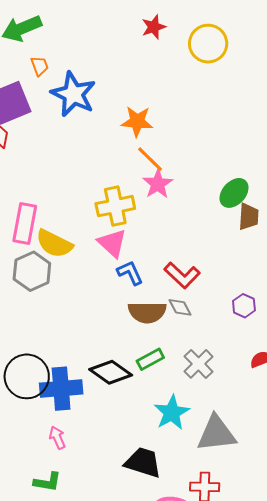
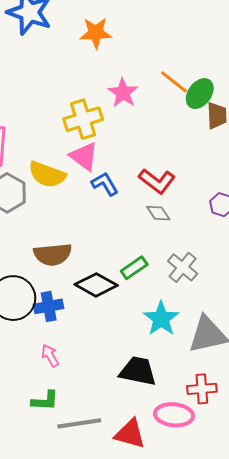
orange line: (150, 159) -> (174, 82), moved
yellow semicircle: (54, 244) -> (47, 174), moved
brown semicircle: (147, 312) -> (53, 254), moved
blue cross: (61, 389) -> (49, 306), size x0.7

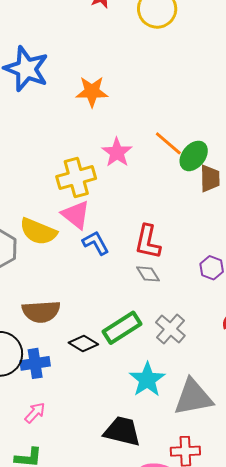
red L-shape: (157, 181) -> (148, 242), turned 63
green rectangle: (134, 268) -> (122, 328), size x1.4
black diamond: (96, 285) -> (83, 344), size x0.7
pink arrow: (50, 356) -> (35, 413), turned 70

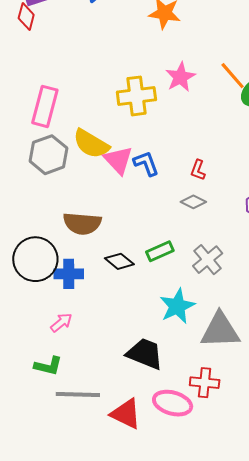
pink triangle: (76, 215) -> (118, 160), moved
red L-shape: (148, 242) -> (198, 170), size x0.6
gray diamond: (148, 274) -> (193, 202), turned -40
green rectangle: (122, 328) -> (160, 251), size x0.7

